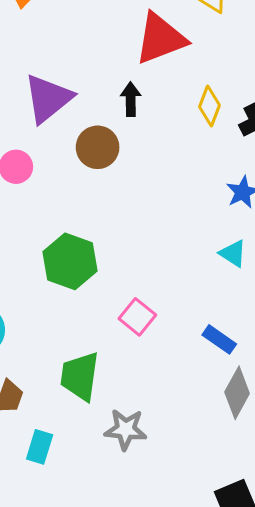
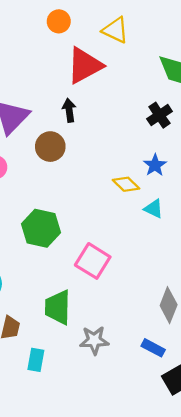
yellow diamond: (210, 106) -> (126, 184), moved, turned -60
pink square: (137, 317) -> (93, 261), size x1.4
blue rectangle: (219, 339) -> (153, 348), moved

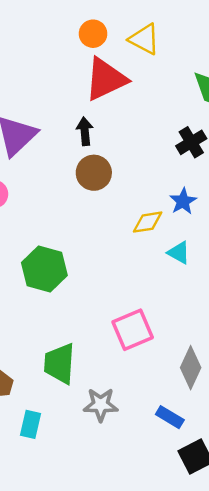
orange circle: (59, 21) -> (93, 34), moved
brown circle: (50, 147) -> (94, 173), moved
yellow diamond: (126, 184) -> (148, 222), turned -56
pink square: (93, 261) -> (133, 330), moved, turned 32

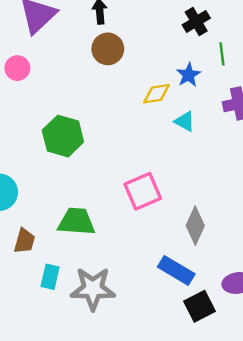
green trapezoid: (59, 363) -> (76, 222), turned 90
gray star: (101, 405) -> (93, 289), moved, size x1.4
blue rectangle: (170, 417) -> (176, 270), size x1.4

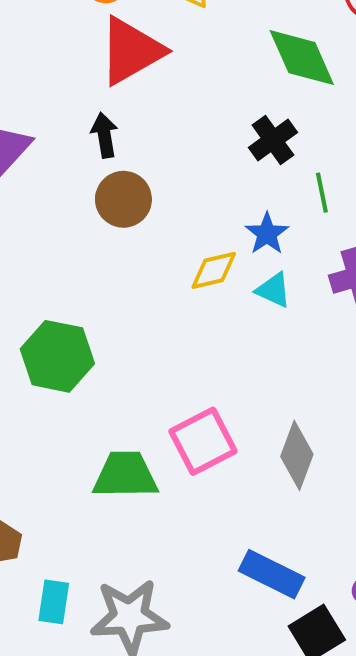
cyan triangle: (185, 121) -> (273, 290), moved
green trapezoid: (76, 222) -> (125, 475), moved
gray diamond: (195, 226) -> (297, 455), moved

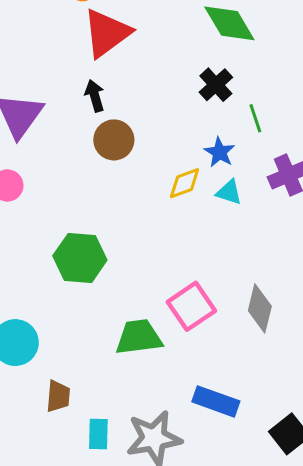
blue rectangle: (272, 574) -> (216, 401), moved

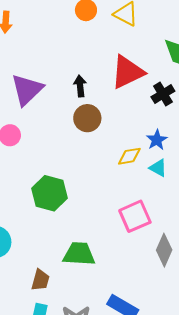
red triangle: (107, 33) -> (127, 72), moved
pink square: (191, 306) -> (135, 216), moved
brown trapezoid: (58, 396) -> (40, 280), moved

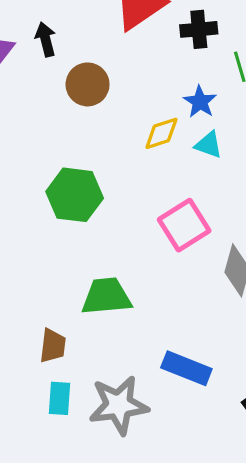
black arrow: (80, 86) -> (46, 39), moved
black cross: (163, 94) -> (199, 29), turned 35
green hexagon: (49, 193) -> (75, 195), moved

